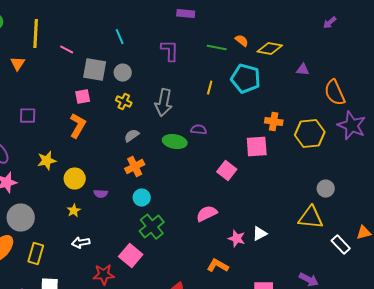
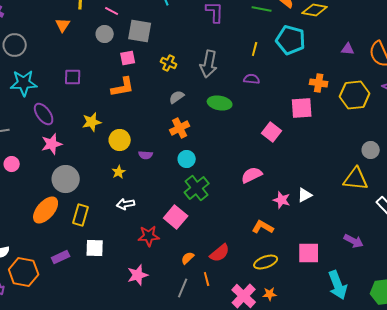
purple triangle: (303, 70) -> (348, 49), moved
gray circle: (123, 73) -> (105, 34), moved
orange L-shape: (78, 126) -> (123, 87), turned 50
purple semicircle: (199, 130) -> (252, 79), moved

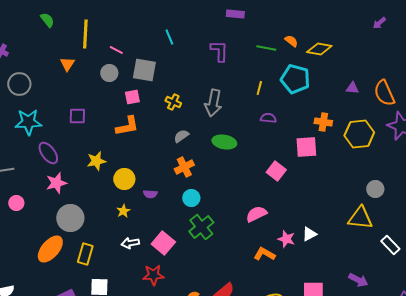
purple semicircle: (252, 79) -> (268, 118), moved
pink square: (176, 217) -> (163, 243), moved
orange L-shape: (263, 227) -> (264, 254), moved

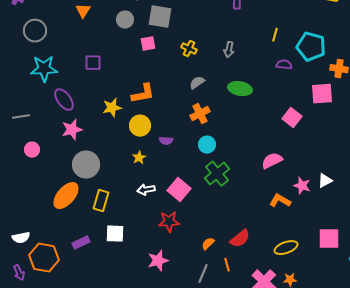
cyan pentagon: (295, 79) -> (311, 47), moved
gray arrow: (213, 103) -> (229, 50), size x0.6
orange L-shape: (127, 126) -> (143, 94), moved

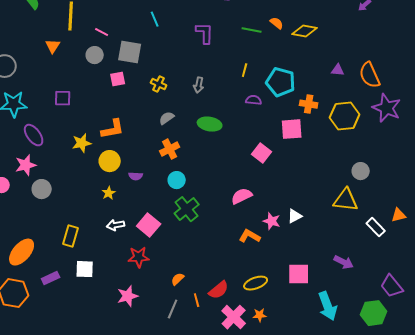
pink star: (72, 130) -> (26, 165), moved
gray circle: (86, 165) -> (42, 189), moved, size x0.7
orange ellipse: (66, 196) -> (22, 252), moved
red semicircle: (240, 239) -> (219, 290), moved

